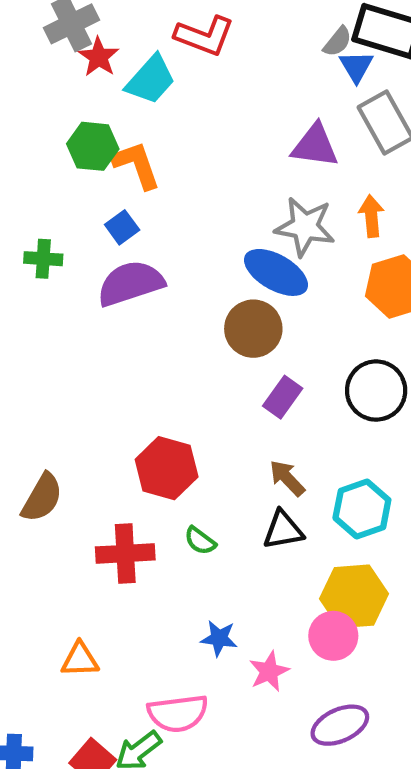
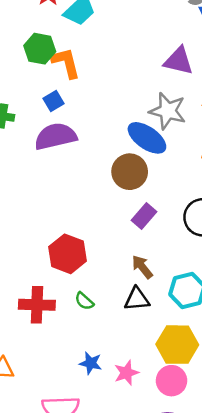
pink circle: (333, 636) -> (171, 381), moved
pink star: (269, 671) -> (126, 373), moved

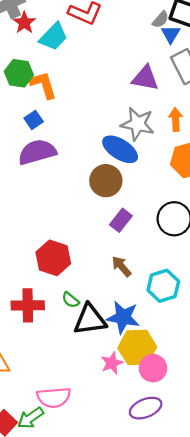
black triangle: (137, 299) -> (90, 320), moved, size x1.4
yellow hexagon: (177, 345) -> (137, 347), moved
blue star: (91, 363) -> (123, 317), moved, size x1.6

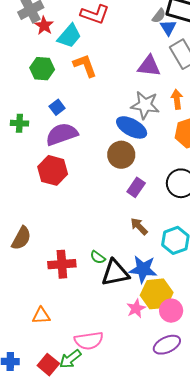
orange L-shape: (43, 85) -> (85, 66), moved
red hexagon: (53, 258) -> (53, 170), moved

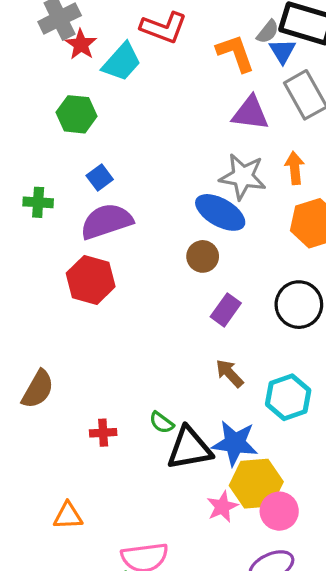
orange L-shape: (85, 66) -> (235, 53), moved
brown circle: (121, 155) -> (203, 256), size x0.7
red cross: (62, 264) -> (103, 433), size x0.6

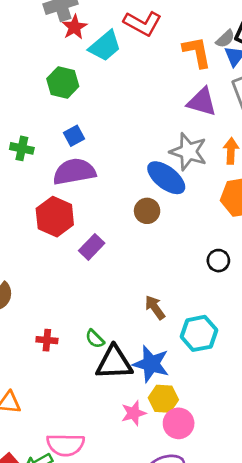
black circle: (299, 305) -> (218, 261), size x0.6
purple rectangle: (226, 310) -> (92, 247), moved
yellow hexagon: (256, 484) -> (163, 399), size x0.7

